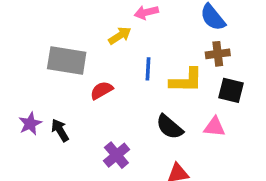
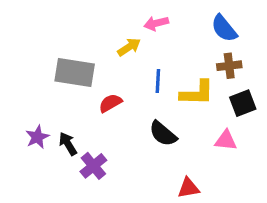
black square: (231, 90) -> (243, 103), turned -35
black semicircle: (170, 127) -> (163, 134), moved
purple cross: (116, 155) -> (93, 166), moved

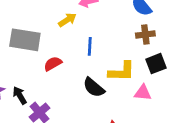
yellow L-shape: (197, 93) -> (122, 72), moved

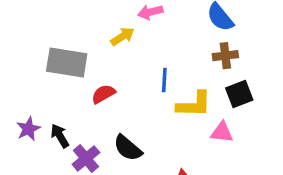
blue line: (90, 46) -> (164, 80), moved
black semicircle: (94, 87) -> (128, 148), moved

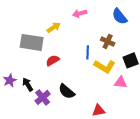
yellow arrow: (123, 36) -> (54, 27), moved
brown cross: (225, 56) -> (108, 41), moved, turned 32
yellow L-shape: (194, 104) -> (105, 66), turned 30

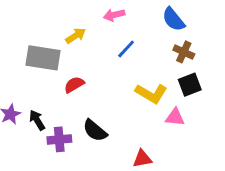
brown cross: (108, 41) -> (184, 52), moved
blue line: (88, 52) -> (126, 49), moved, turned 40
purple cross: (43, 97) -> (59, 139), turned 35

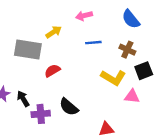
blue line: (126, 49) -> (93, 43), turned 42
brown cross: (184, 52) -> (127, 50), moved

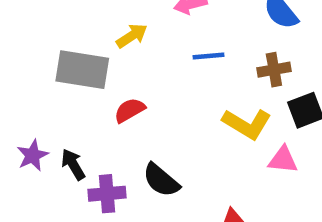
brown cross: (127, 50) -> (274, 70), turned -35

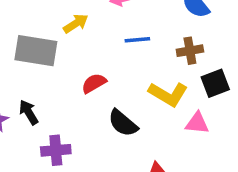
red semicircle: (130, 110) -> (94, 83), moved
black arrow: (73, 164) -> (29, 112), moved
black semicircle: (161, 180) -> (123, 123), moved

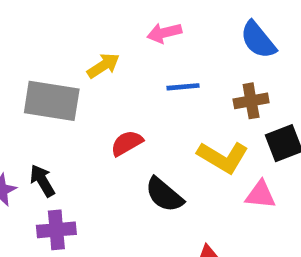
purple cross: (56, 150) -> (56, 230), moved

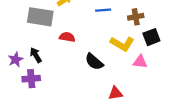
red semicircle: (127, 143) -> (67, 37), moved, turned 40
purple cross: (56, 230) -> (31, 79), moved

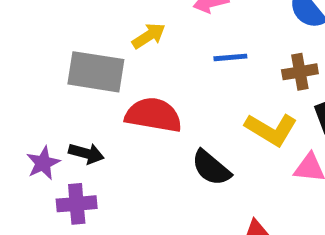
red semicircle: (67, 37) -> (153, 115), size x1.6
black arrow: (36, 55) -> (86, 153), turned 136

